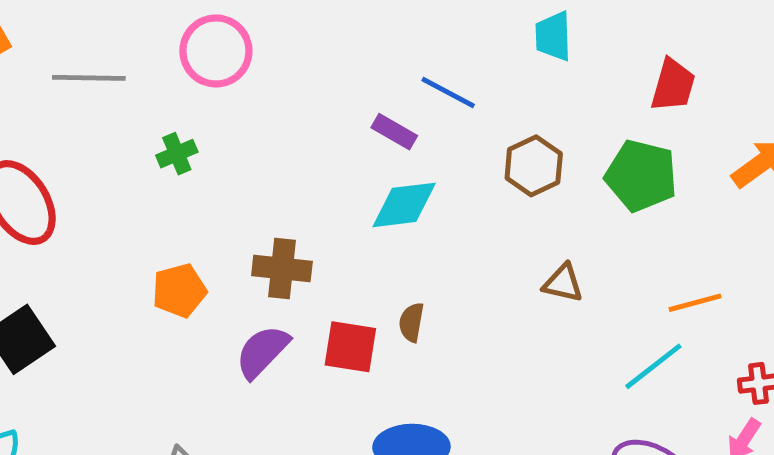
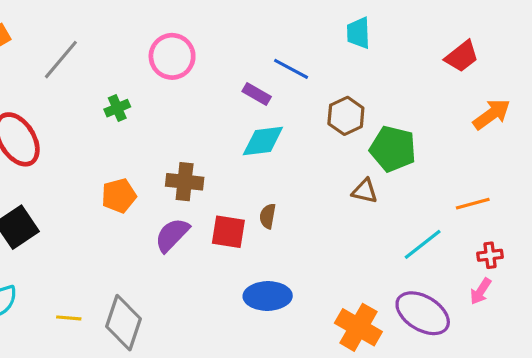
pink circle: (216, 51) -> (172, 56), moved
gray line: (89, 78) -> (61, 60), turned -51
red trapezoid: (673, 85) -> (462, 56), moved, turned 36
green pentagon: (641, 176) -> (393, 149), moved
orange line: (695, 303) -> (473, 204), moved

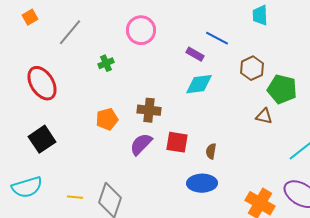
brown semicircle: (268, 216) -> (211, 151), moved

